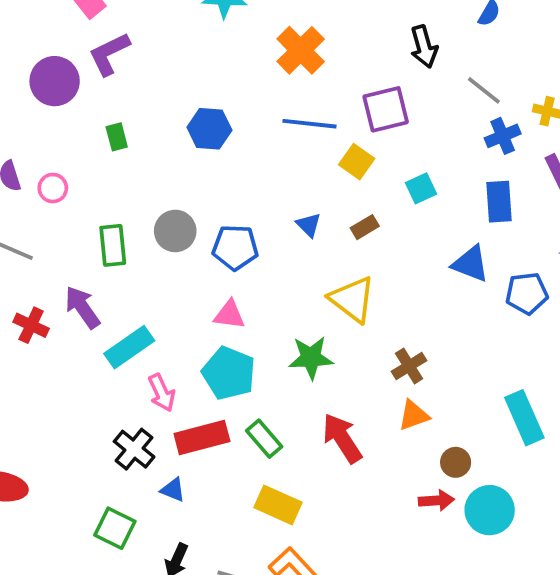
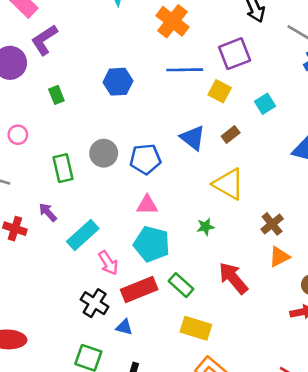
blue triangle: (309, 225) -> (193, 138), size x1.5
purple arrow: (82, 307) -> (48, 212), size x0.7
green star: (311, 358) -> (205, 227), size x0.6

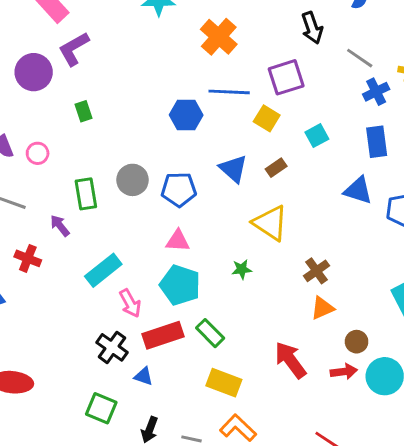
blue hexagon: (118, 82) -> (186, 115), moved
purple arrow: (48, 212) -> (60, 226), moved
red arrow: (233, 278) -> (290, 360), moved

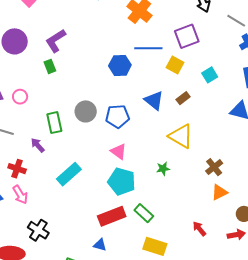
purple L-shape: (74, 49) -> (56, 41), moved
pink triangle: (178, 241) -> (119, 151), turned 36
pink arrow: (130, 303) -> (20, 195), moved
black cross: (112, 347) -> (38, 230), moved
red arrow: (290, 360) -> (199, 229), size x0.6

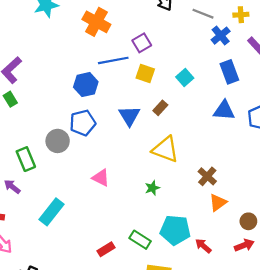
purple square: (187, 36) -> (142, 43), moved, size x0.7
blue triangle: (154, 100) -> (129, 116), turned 30
blue pentagon: (118, 116) -> (83, 123), moved
cyan pentagon: (122, 182) -> (175, 230), moved
red rectangle: (112, 216) -> (106, 249), size x0.6

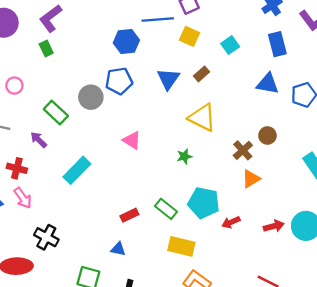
green rectangle: (26, 159) -> (56, 112), turned -30
brown circle: (248, 221) -> (267, 135), moved
red arrow: (203, 246) -> (231, 222), turned -70

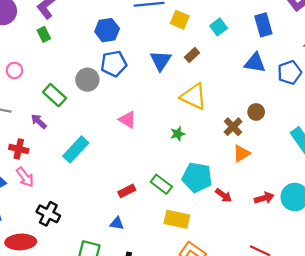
blue hexagon: (126, 42) -> (107, 30), moved
red arrow: (231, 222) -> (223, 195), turned -119

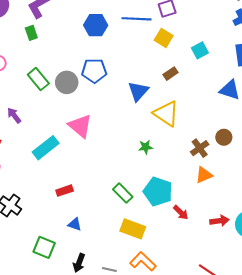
blue hexagon: (107, 30) -> (96, 25), moved
blue triangle: (161, 60) -> (138, 91), moved
green rectangle: (54, 95) -> (38, 79), moved
pink triangle: (127, 120) -> (80, 126), moved, size x1.4
red rectangle: (127, 191) -> (65, 191), moved

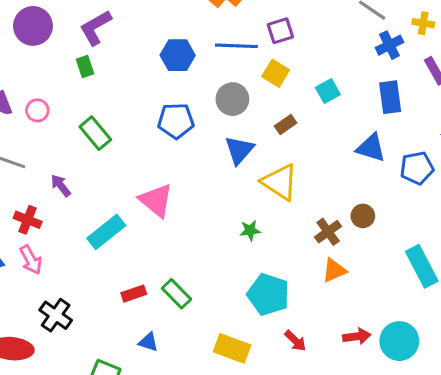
gray circle: (67, 82) -> (232, 99), moved
green rectangle: (123, 193) -> (177, 294), moved
red arrow: (181, 212) -> (295, 341), moved

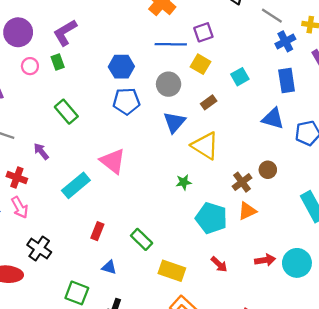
blue hexagon: (178, 55) -> (121, 67), moved
pink circle: (37, 110) -> (30, 66), moved
red rectangle: (134, 294) -> (97, 231), turned -48
green rectangle: (177, 294) -> (142, 239), moved
cyan pentagon: (268, 294) -> (211, 218), moved

